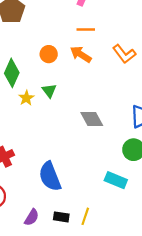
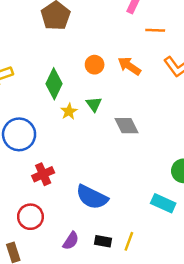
orange line: (86, 29) -> (155, 30), moved
gray diamond: (92, 119) -> (126, 126), moved
blue semicircle: (50, 176) -> (92, 197), turned -44

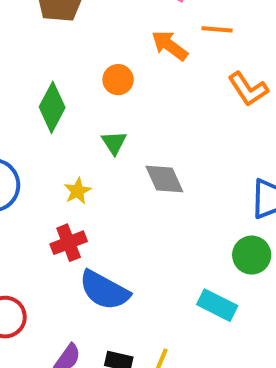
orange arrow: (129, 66) -> (170, 46), moved
yellow star: (69, 111) -> (77, 191), moved
red cross: (43, 174) -> (69, 243), moved

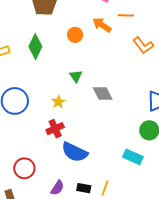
orange circle: (118, 80) -> (75, 35), moved
green diamond: (52, 107) -> (35, 47), moved

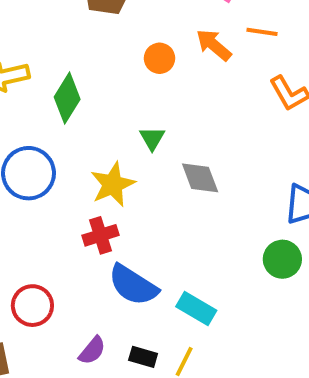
green diamond: (35, 47) -> (67, 98), moved
yellow star: (58, 102) -> (113, 184), size x1.6
cyan rectangle: (133, 157) -> (196, 308), moved

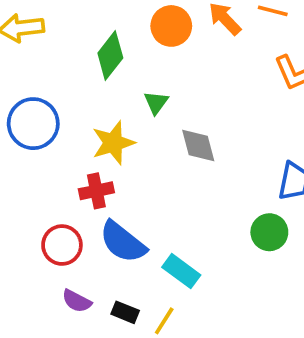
orange circle: (160, 58) -> (171, 26), size x1.4
green diamond: (67, 98) -> (110, 55), moved
red circle: (32, 306) -> (62, 245), moved
purple semicircle: (92, 351) -> (77, 301), turned 72

